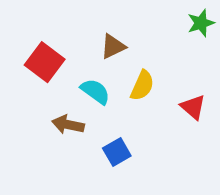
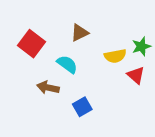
green star: (201, 23) -> (141, 46), moved
yellow semicircle: (142, 86) -> (115, 56), moved, turned 55

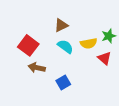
red square: (32, 44) -> (28, 45), moved
cyan semicircle: (67, 64) -> (65, 47), moved

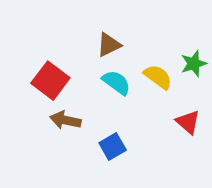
yellow semicircle: (89, 43) -> (158, 77), turned -133
red triangle: (104, 58) -> (188, 122), moved

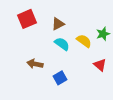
red square: (50, 81) -> (27, 19), moved, turned 30

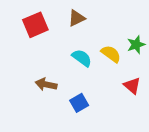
brown triangle: (58, 24) -> (76, 18), moved

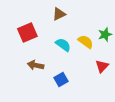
red square: (35, 25) -> (27, 32), moved
red triangle: (132, 86) -> (102, 66), turned 32

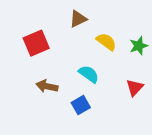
yellow semicircle: (86, 42) -> (106, 42), moved
cyan semicircle: (63, 45) -> (89, 74), moved

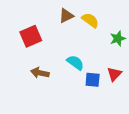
yellow semicircle: (106, 42) -> (90, 20), moved
blue square: (81, 105) -> (93, 80), moved, turned 35

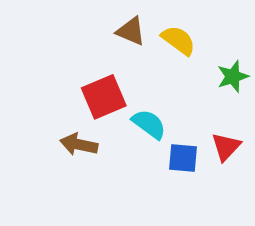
brown triangle: (66, 16) -> (131, 31), turned 49
red square: (31, 36) -> (104, 97), moved

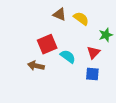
red triangle: (226, 147) -> (93, 52), moved
blue square: (183, 158) -> (92, 74), moved

